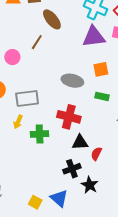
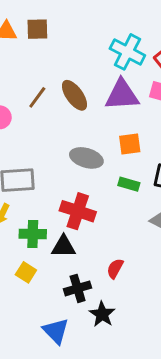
brown ellipse: (52, 19) -> (74, 95), moved
black triangle: (80, 142) -> (64, 247), moved
yellow square: (35, 202) -> (26, 272), moved

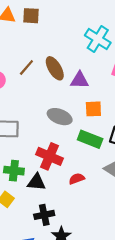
purple triangle: (122, 95) -> (80, 80), moved, size x0.7
green rectangle: (129, 184) -> (90, 139), size x1.5
red semicircle: (115, 268) -> (77, 179), moved, turned 35

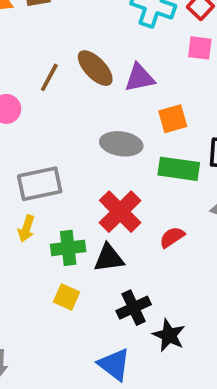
red cross: (50, 156) -> (120, 212), turned 35

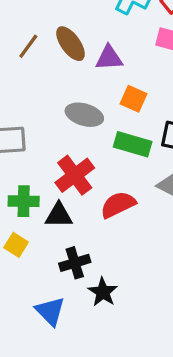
orange square: (173, 119) -> (134, 99), turned 32
red semicircle: (172, 237) -> (118, 205), size x1.5

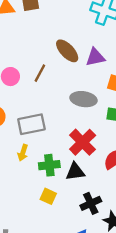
brown line: (28, 46) -> (40, 73), moved

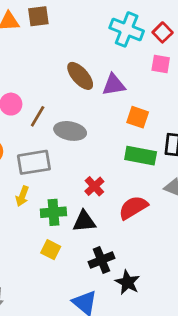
brown line: (40, 73) -> (38, 116), moved
gray ellipse: (84, 99) -> (70, 131), moved
red cross: (83, 142) -> (94, 186), size x0.6

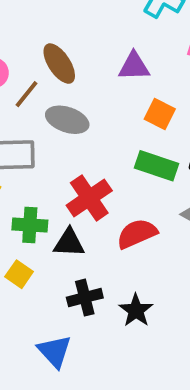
brown ellipse: (80, 76) -> (59, 64), moved
red cross: (94, 186) -> (89, 198), size x1.6
black star: (127, 282) -> (136, 310), moved

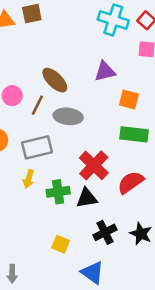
yellow square: (19, 274) -> (61, 244), moved

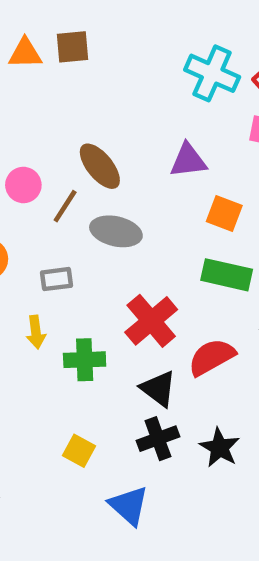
gray rectangle: (37, 147) -> (57, 279), size x0.6
yellow arrow: (28, 179) -> (36, 332), turned -30
black triangle: (87, 198) -> (158, 389), moved, turned 40

